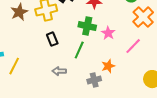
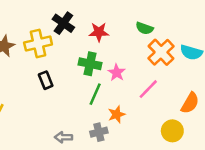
green line: (79, 50) -> (95, 94), moved
gray arrow: (59, 71) -> (63, 137), moved

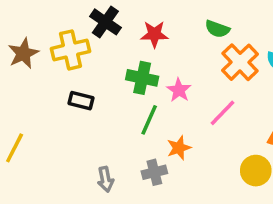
black rectangle: (46, 80) -> (81, 101), turned -54
gray arrow: (63, 137) -> (105, 179), turned -102

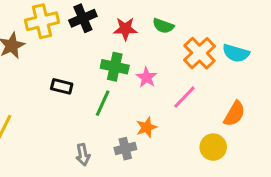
black cross: (105, 22) -> (83, 18), turned 32
green semicircle: (217, 29) -> (163, 26), moved
yellow cross: (70, 50) -> (42, 21), moved
green line: (149, 120) -> (103, 103), moved

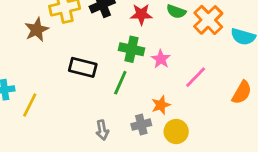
orange cross: (200, 53) -> (208, 20), moved
black rectangle: (62, 86) -> (83, 67), size x1.4
yellow circle: (213, 147) -> (176, 132), moved

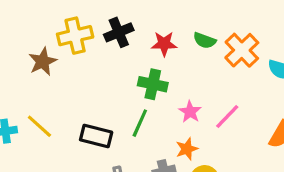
pink star: (161, 59) -> (190, 112), moved
black rectangle: (83, 67) -> (96, 136), moved
yellow line: (30, 105) -> (39, 126), moved, turned -75

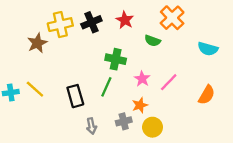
green semicircle: (205, 40) -> (153, 41), moved
red star: (164, 44) -> (125, 20), moved, turned 30
orange cross: (242, 50) -> (172, 18), moved
black rectangle: (96, 136) -> (75, 96), turned 60

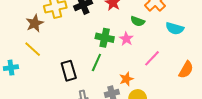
cyan semicircle: (208, 49) -> (175, 28), moved
pink star: (142, 79) -> (126, 39), moved
yellow line: (35, 89) -> (33, 49), moved

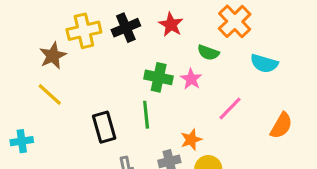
green line: (96, 62) -> (146, 115), turned -30
cyan cross: (11, 68) -> (22, 141), moved

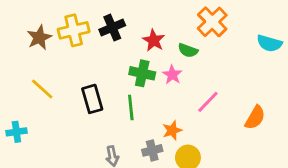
red star: (171, 25) -> (154, 40), moved
brown star: (53, 56) -> (39, 38), moved
cyan semicircle: (264, 63) -> (269, 43), moved
black rectangle: (104, 127) -> (92, 99), moved

